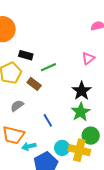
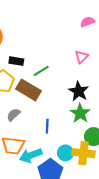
brown rectangle: (34, 84) -> (28, 90), size x1.6
blue line: (48, 120) -> (47, 126), turned 40
cyan arrow: (29, 146) -> (31, 155), size x1.5

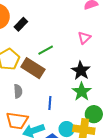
black rectangle: (16, 61) -> (21, 24), moved, turned -56
gray semicircle: (13, 115) -> (18, 91), turned 128

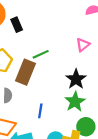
black rectangle: (21, 24) -> (17, 25), turned -72
brown rectangle: (33, 68) -> (26, 72), turned 75

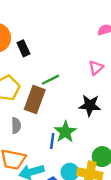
black star: (76, 79) -> (90, 105), turned -30
green star: (75, 102) -> (65, 132), moved

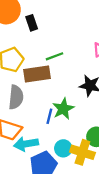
brown rectangle: (35, 100) -> (37, 74), turned 55
gray semicircle: (16, 125) -> (16, 97), size x1.5

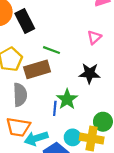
black rectangle: (32, 23) -> (25, 21), size x1.5
green line: (54, 56) -> (51, 50), turned 49

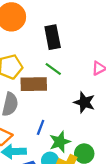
black rectangle: (25, 21) -> (53, 37), moved
green star: (67, 99) -> (60, 142), moved

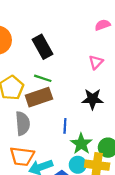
green line: (53, 69) -> (43, 78), moved
blue line: (41, 127) -> (65, 126), moved

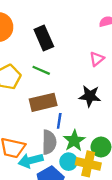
brown rectangle: (39, 97) -> (43, 102), moved
gray semicircle: (23, 123) -> (49, 142), moved

